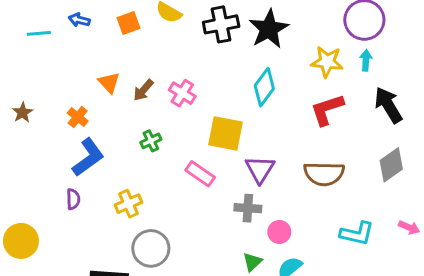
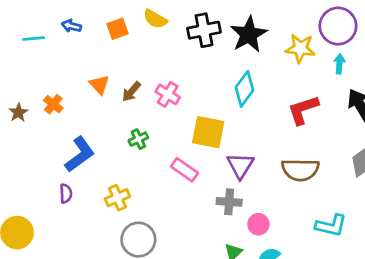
yellow star: (327, 62) -> (300, 48), moved
orange cross: (78, 117) -> (53, 104), moved

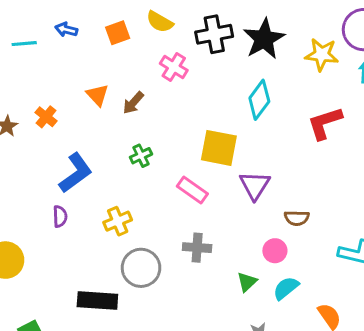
pink cross: (168, 94) -> (174, 67), moved
brown semicircle: (300, 170) -> (297, 218), moved, size x0.6
gray cross: (229, 202) -> (197, 248), moved

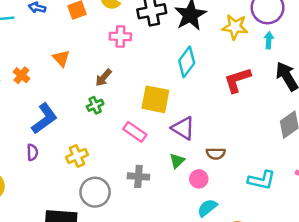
pink cross: (174, 67) -> (120, 37), turned -30
brown arrow: (133, 103) -> (103, 78), moved
purple triangle: (255, 185) -> (183, 128), turned -30
green triangle: (247, 282) -> (177, 161), moved

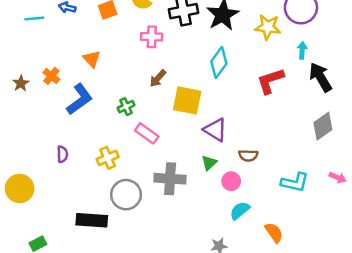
cyan arrow: (269, 40) -> (302, 50), moved
brown arrow: (103, 78) -> (158, 78), moved
blue L-shape: (44, 119) -> (80, 99), moved
pink rectangle: (135, 132) -> (147, 133), moved
gray cross: (138, 176) -> (170, 179), size x1.4

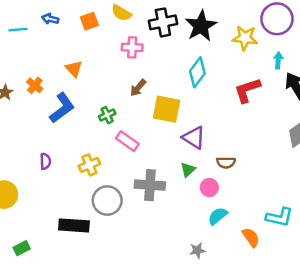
cyan L-shape: (295, 182) -> (279, 217), moved

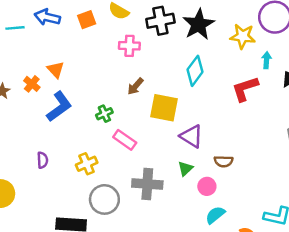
blue arrow: (50, 19) -> (47, 17), size x1.5
cyan arrow: (278, 60) -> (266, 60), moved
orange triangle: (74, 69) -> (56, 70), moved

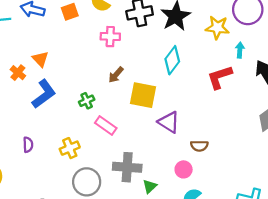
green triangle: (185, 169) -> (150, 186), moved

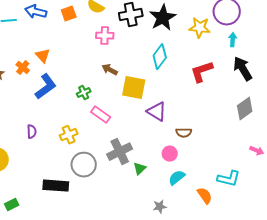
cyan arrow: (240, 50) -> (233, 40), moved
brown arrow: (116, 75) -> (110, 70), turned 77
gray cross: (127, 167) -> (120, 152), turned -30

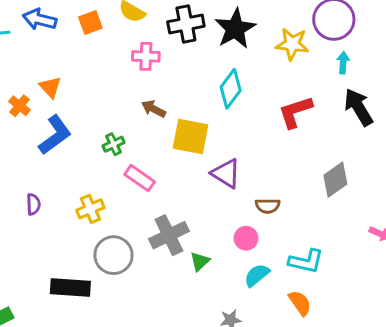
gray diamond: (245, 109) -> (335, 180), moved
cyan L-shape: (229, 179) -> (306, 261), moved

